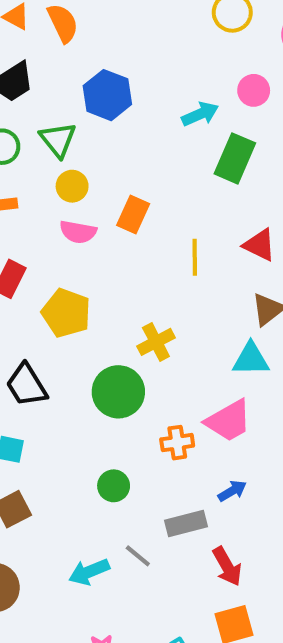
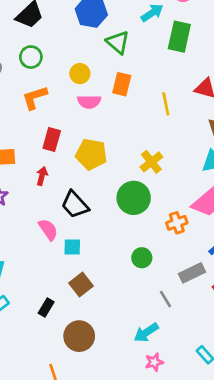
green triangle: (58, 140) -> (118, 42), moved
gray line: (138, 556) -> (165, 299), turned 30
cyan arrow: (89, 572) -> (146, 333), moved

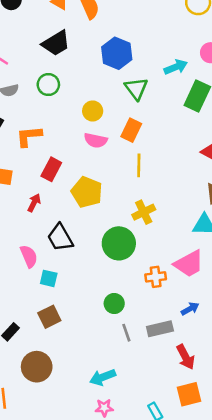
orange L-shape: (35, 98) -> (29, 136), moved
yellow line: (166, 104) -> (139, 165), moved
gray line: (165, 299) -> (126, 333), moved

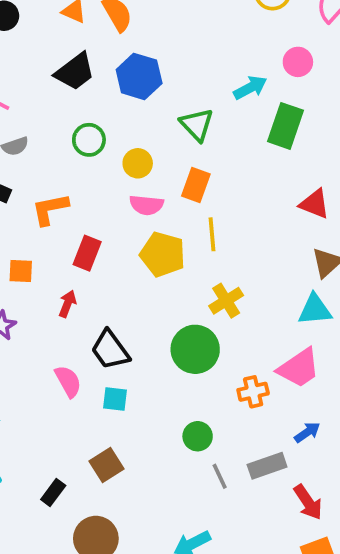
blue hexagon: (117, 53) -> (139, 76), moved
green circle: (48, 85) -> (89, 140), moved
yellow pentagon: (87, 192) -> (163, 254), moved
cyan square: (49, 278) -> (115, 399), moved

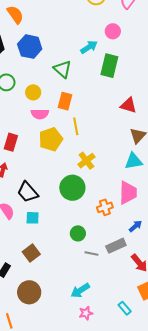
yellow pentagon: (163, 254) -> (51, 139), turned -30
pink trapezoid: (299, 368) -> (128, 193), turned -50
gray line: (220, 476) -> (91, 254), turned -48

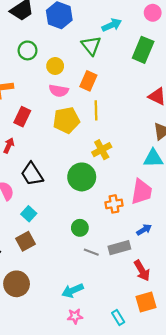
cyan arrow: (89, 47) -> (112, 25), moved
cyan square: (33, 218) -> (29, 214), moved, turned 32

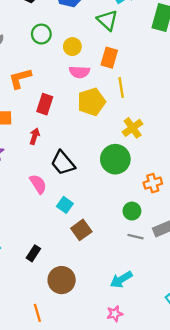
green circle: (80, 228) -> (132, 211), moved
brown square: (25, 241) -> (81, 230), moved
pink star: (75, 316) -> (115, 314), moved

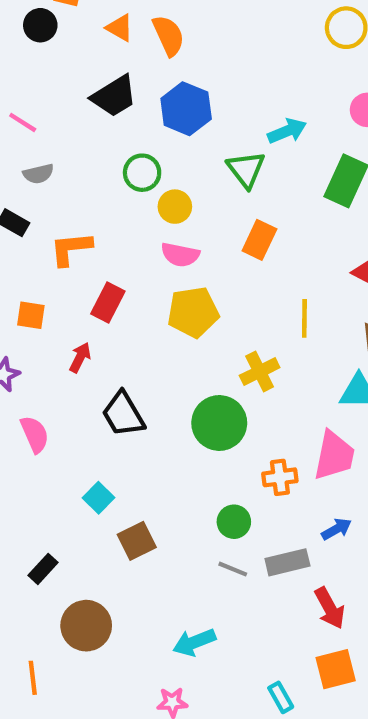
green circle: (41, 34) -> (142, 173), moved
orange rectangle: (109, 58) -> (259, 240), moved
yellow line: (121, 87) -> (304, 318), moved
pink semicircle: (38, 184) -> (35, 434), moved
cyan square: (65, 205) -> (99, 498), moved

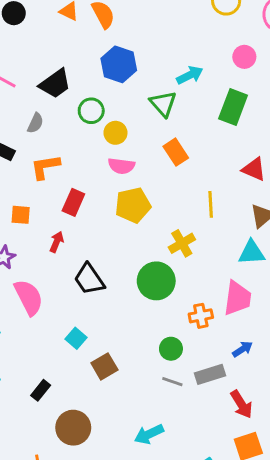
black trapezoid: (114, 96) -> (55, 84), moved
gray semicircle: (38, 174) -> (35, 123), moved, turned -48
orange rectangle: (259, 240) -> (176, 152), turned -55
pink semicircle: (35, 434) -> (29, 297), size x1.4

